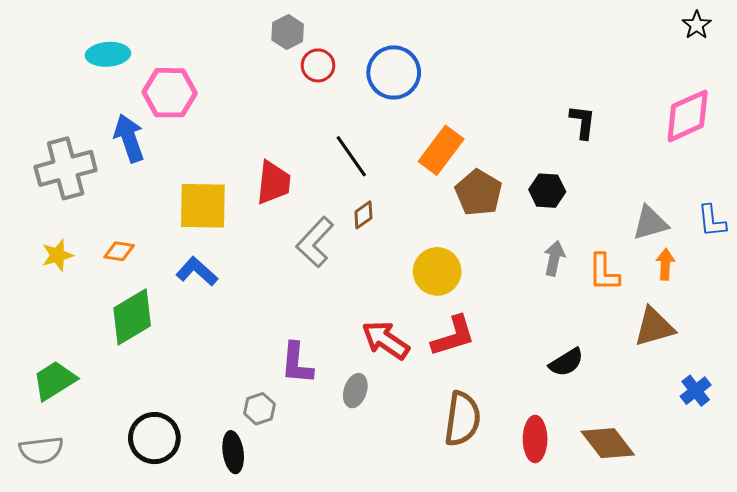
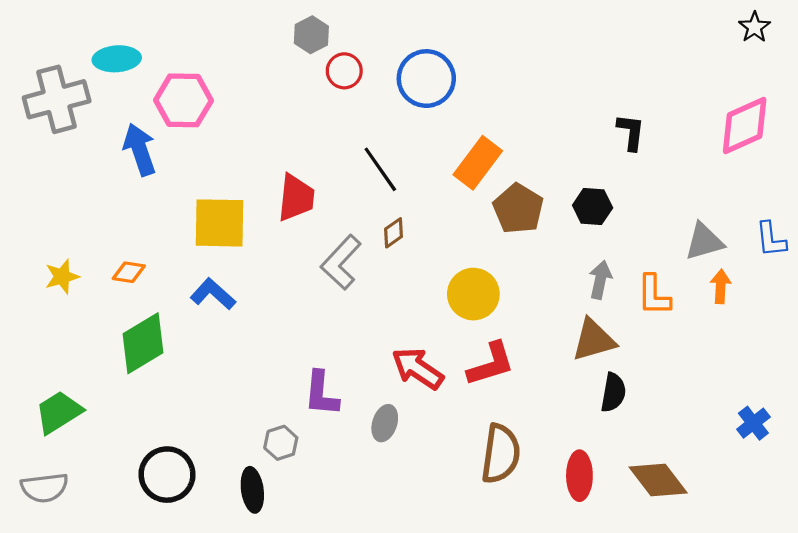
gray cross: (66, 168) -> (57, 99), moved
brown triangle: (654, 327) -> (594, 340), moved
black semicircle: (566, 362) -> (613, 392), turned -48

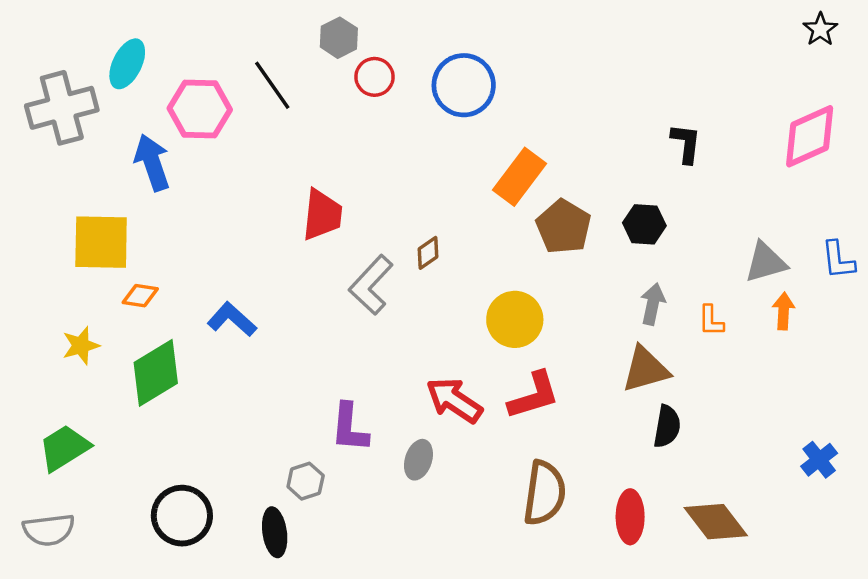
cyan ellipse: (117, 59) -> (127, 64), turned -60
black line: (380, 169) -> (272, 85), moved
yellow square: (220, 223) -> (101, 242), moved
yellow star: (62, 277) -> (81, 346), moved
orange L-shape: (654, 295) -> (711, 321), size x0.7

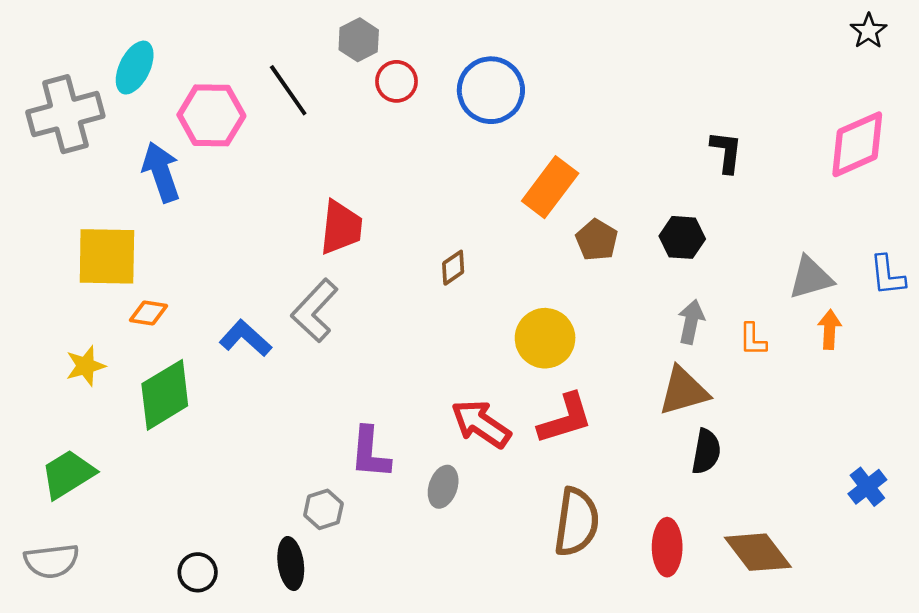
brown pentagon: (564, 227) -> (597, 240), size x0.7
gray L-shape: (371, 285) -> (315, 310), moved
black circle: (182, 516) -> (198, 572), moved, size x0.6

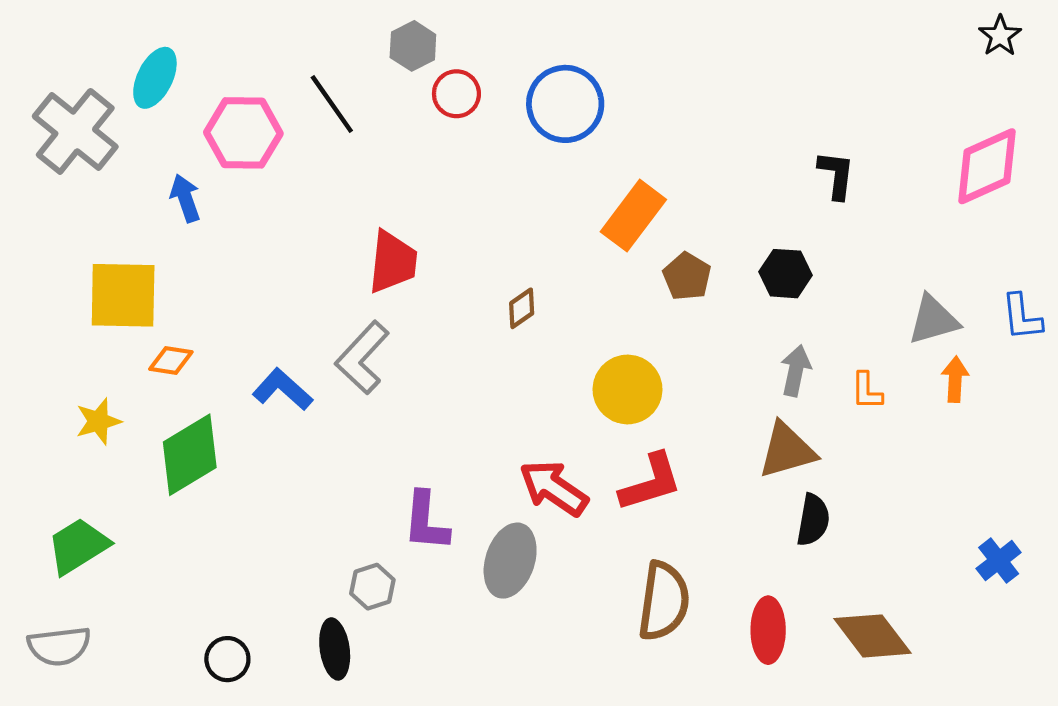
gray cross: (65, 114) -> (75, 131), turned -36
blue arrow: (161, 172) -> (185, 198), size x0.7
gray ellipse: (443, 487) -> (510, 561), size x1.5

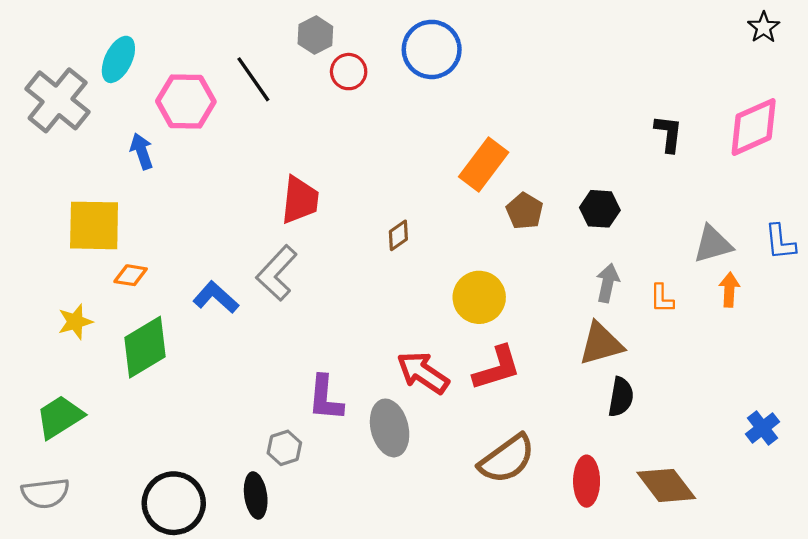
blue circle: (565, 104) -> (432, 49), moved
black L-shape: (836, 175) -> (668, 134), moved
gray ellipse: (510, 561) -> (390, 428), turned -32
brown semicircle: (664, 601) -> (507, 459), turned 46
black circle: (227, 659) -> (174, 503), size x1.8

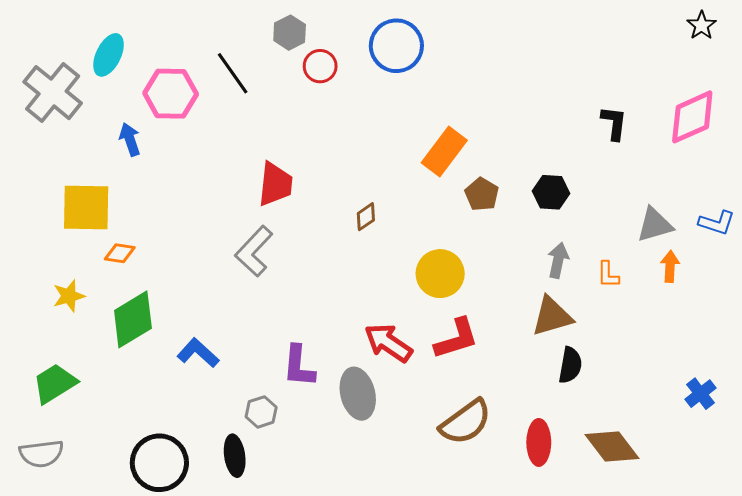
blue L-shape: (780, 242) -> (717, 223), turned -66
blue L-shape: (216, 297) -> (198, 353), moved

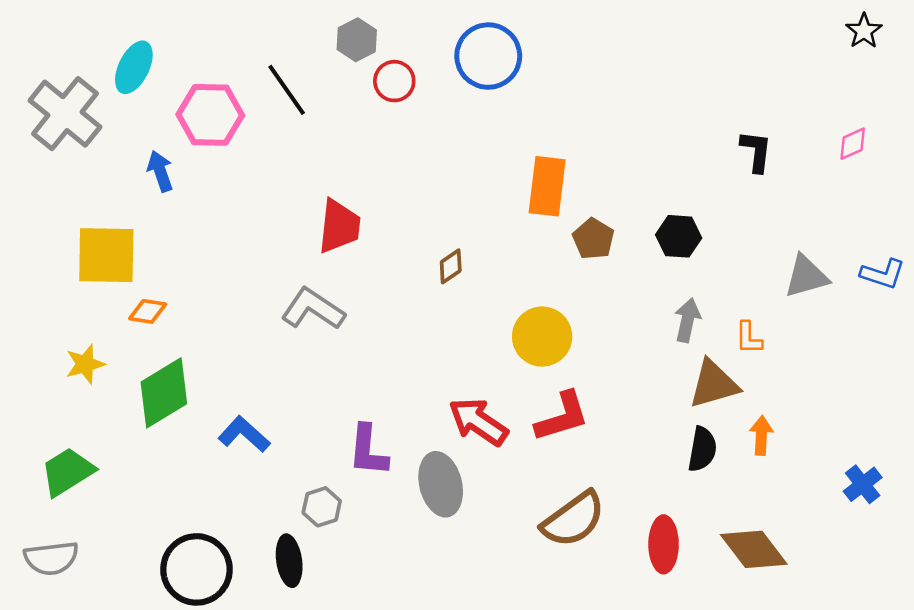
pink diamond: (692, 117) -> (853, 144), size x0.5
orange rectangle: (444, 152) -> (547, 186), turned -30
gray L-shape: (254, 251) -> (313, 309), turned 81
orange arrow: (670, 266) -> (761, 435), moved
brown triangle: (552, 316) -> (714, 384), moved

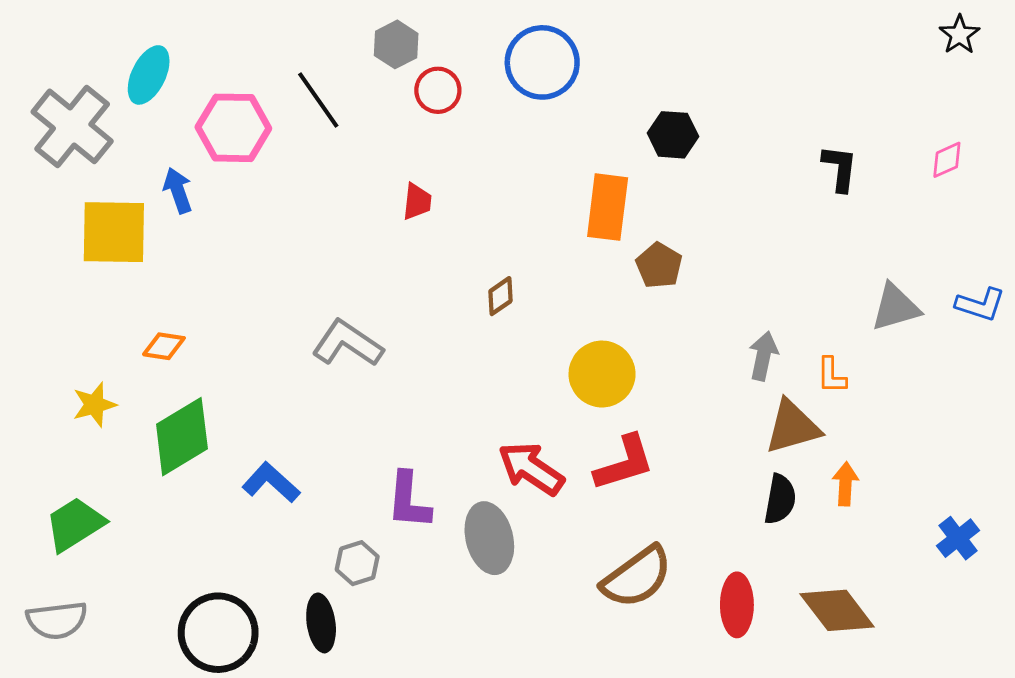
red trapezoid: (339, 226) -> (417, 202), moved, size x0.6
black hexagon: (679, 236) -> (673, 135), moved
yellow square: (106, 255) -> (114, 232), moved

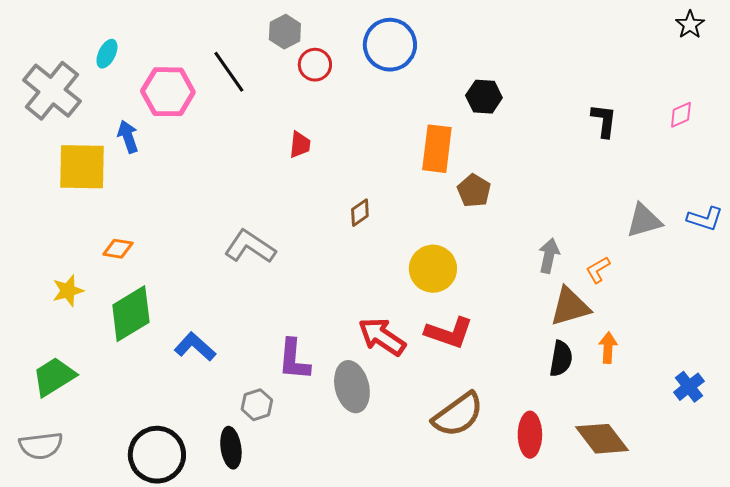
cyan ellipse: (149, 75) -> (107, 54), size x0.7
orange L-shape: (831, 375) -> (598, 270), turned 60
red L-shape: (624, 463) -> (449, 333), turned 36

